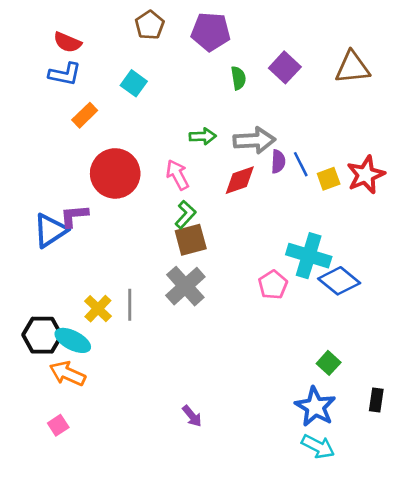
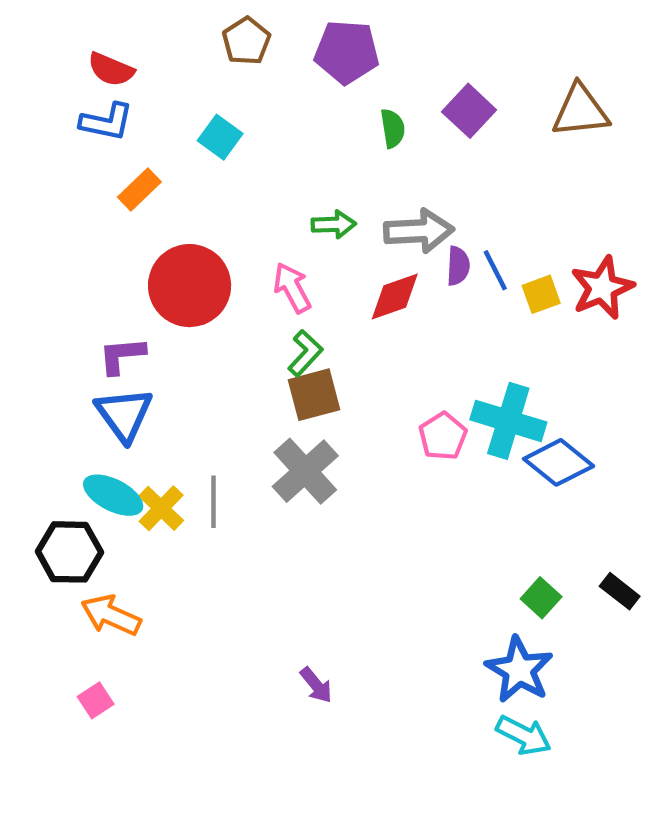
blue triangle: (50, 230) -> (124, 414), moved, turned -33
pink pentagon: (273, 285) -> (443, 436), moved
cyan ellipse: (73, 340) -> (113, 495), moved
black rectangle: (376, 400) -> (620, 591), moved, turned -60

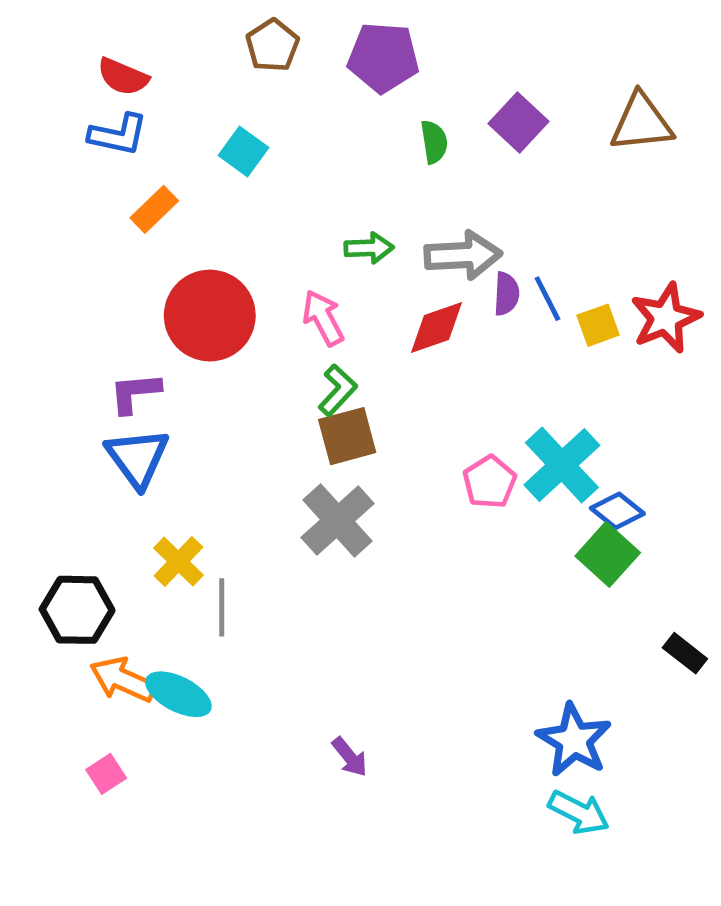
cyan cross: (508, 421) -> (562, 465), turned 30
blue diamond: (559, 462) -> (617, 511), size x0.7
cyan ellipse: (113, 495) -> (178, 694), moved
gray line: (214, 502) -> (222, 607), moved
green square: (541, 598) -> (608, 554), moved, size x1.4

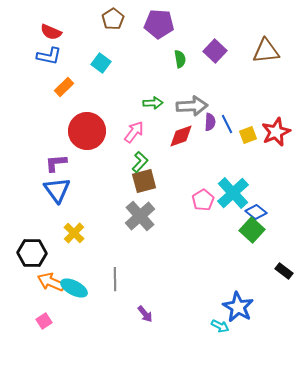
pink arrow: (323, 318) -> (134, 132), turned 65
gray line: (222, 607) -> (115, 279), moved
cyan arrow: (579, 812) -> (220, 326), moved, size x0.7

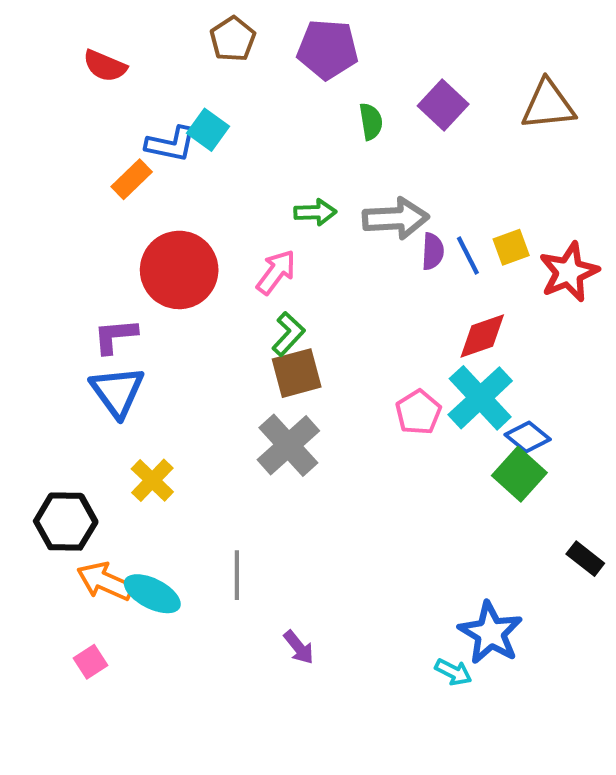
blue L-shape: (49, 56) -> (171, 144), moved
yellow square: (248, 135) -> (511, 247), moved
red diamond: (181, 136) -> (482, 336), moved

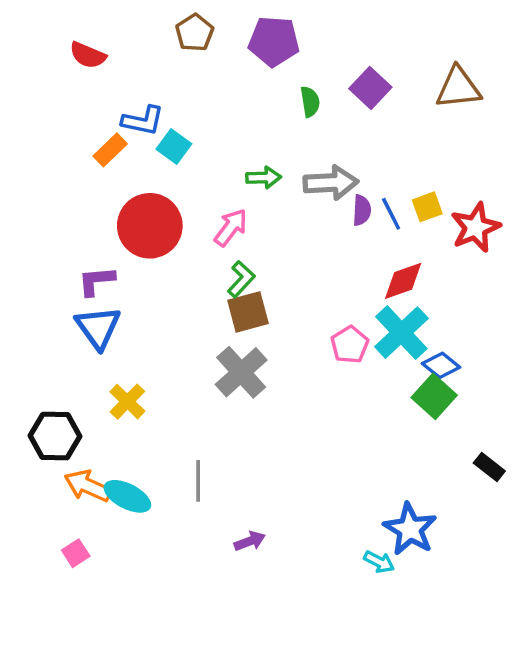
cyan square: (208, 130) -> (174, 146), moved
purple arrow: (299, 647) -> (250, 541), turned -72

